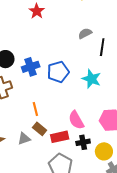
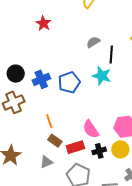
cyan star: (91, 79) -> (102, 76), moved
gray triangle: (24, 139) -> (46, 162), moved
yellow circle: (104, 151) -> (120, 149), moved

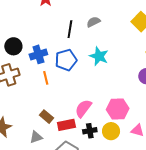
black line: (111, 54) -> (70, 29), moved
orange line: (49, 121) -> (46, 78), moved
pink semicircle: (91, 129) -> (83, 108), turned 66

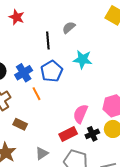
brown rectangle: (47, 117) -> (20, 124), moved

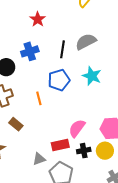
gray semicircle: (69, 28) -> (86, 42), size x1.5
blue cross: (24, 73) -> (30, 51), moved
gray triangle: (42, 153) -> (39, 159), moved

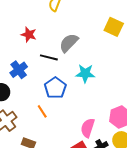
red star: (38, 19) -> (29, 35), moved
black line: (62, 49) -> (49, 57), turned -66

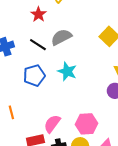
red star: (29, 35) -> (39, 14), moved
orange line: (42, 111) -> (11, 112), moved

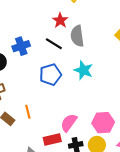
red star: (39, 14) -> (60, 20), moved
gray semicircle: (61, 37) -> (77, 36), turned -70

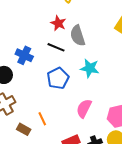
blue cross: (21, 46) -> (24, 55), turned -36
pink semicircle: (69, 123) -> (84, 108), moved

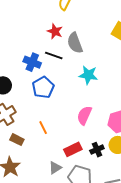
blue cross: (24, 55) -> (32, 62), moved
blue pentagon: (58, 78) -> (43, 87), moved
brown rectangle: (24, 129) -> (17, 140), moved

